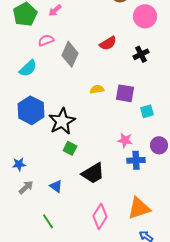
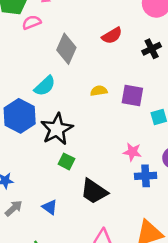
pink semicircle: (46, 40) -> (32, 22), moved
cyan semicircle: (28, 68) -> (45, 86), moved
black trapezoid: (93, 173) -> (94, 191), turned 65

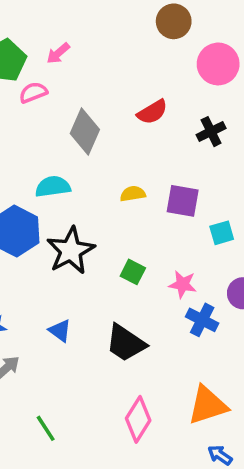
cyan semicircle: (45, 86) -> (53, 187), turned -145
green square: (66, 161) -> (133, 272), moved
blue cross: (146, 176) -> (202, 320), turned 30
blue triangle: (50, 207) -> (60, 331), moved

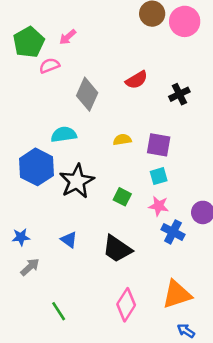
pink circle: (218, 64) -> (185, 21), moved
cyan square: (222, 233) -> (159, 176), moved

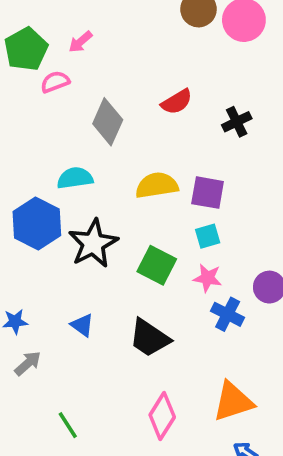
yellow semicircle: (122, 140) -> (157, 185), size x1.6
green square: (122, 197) -> (157, 265), size x1.5

